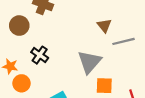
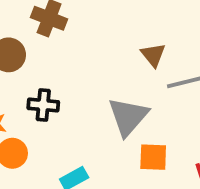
black cross: (40, 55) -> (43, 105), turned -30

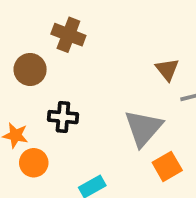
orange square: (153, 157) -> (167, 166), turned -32

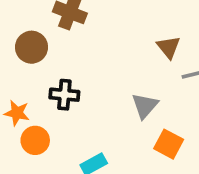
gray triangle: (143, 128) -> (145, 106), size x0.7
orange square: (167, 166) -> (169, 144), turned -32

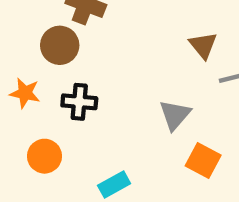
brown circle: (32, 47) -> (60, 45), moved
orange star: (17, 113) -> (25, 93), moved

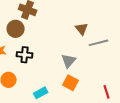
orange square: (203, 161) -> (71, 83), moved

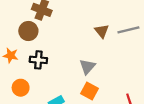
gray line: (99, 43) -> (128, 30), moved

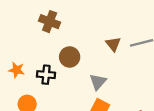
brown circle: (28, 31) -> (70, 57), moved

